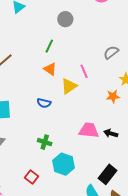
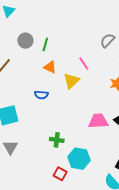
gray circle: (65, 19) -> (25, 41), moved
blue semicircle: (44, 103) -> (41, 95), moved
red square: (31, 177) -> (60, 174), moved

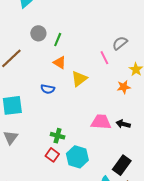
pink line: (84, 64) -> (104, 58), moved
red square: (60, 174) -> (52, 155), moved

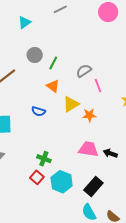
gray semicircle: (120, 43) -> (84, 71), moved
orange star: (124, 87) -> (89, 115), moved
black rectangle: (122, 165) -> (93, 186), moved

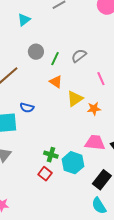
gray semicircle: (84, 71) -> (79, 56), moved
blue semicircle: (39, 111) -> (27, 108), moved
cyan hexagon: (62, 182) -> (73, 163), moved

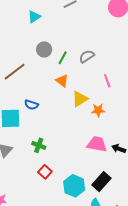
green cross: (51, 155) -> (39, 145), moved
cyan hexagon: (73, 163) -> (74, 186), moved

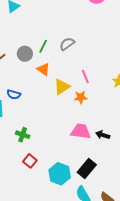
gray circle: (44, 49) -> (25, 54), moved
pink line: (107, 81) -> (85, 76), moved

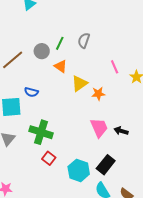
gray semicircle: (67, 44) -> (84, 41), turned -35
pink line: (85, 76) -> (115, 67), moved
pink trapezoid: (81, 131) -> (99, 128), turned 60
green cross: (23, 135) -> (41, 132), size x1.6

